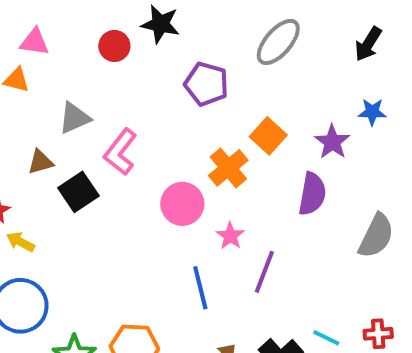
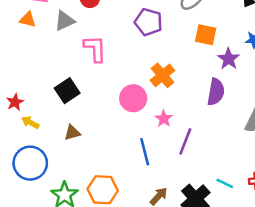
gray triangle: (74, 118) -> (65, 21), moved
orange square: (268, 136) -> (206, 35), moved, turned -30
pink L-shape: (120, 152) -> (95, 49), moved, turned 140
brown triangle: (40, 162) -> (72, 133), moved

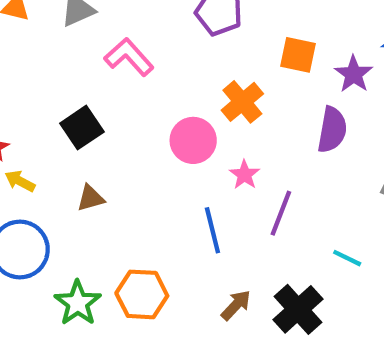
orange square: (206, 35) -> (298, 55), moved
pink L-shape: (95, 49) -> (129, 57), turned -40
cyan line: (225, 183) -> (347, 258), moved

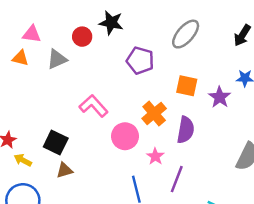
pink L-shape: (129, 57) -> (93, 106), moved
black square: (82, 128) -> (56, 143), moved, turned -30
purple semicircle: (332, 130) -> (186, 130), moved

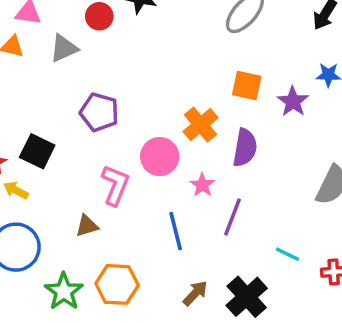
purple pentagon: (140, 61) -> (99, 112), moved
pink L-shape: (93, 106) -> (115, 185), moved, turned 64
black square: (56, 143) -> (37, 151), moved
brown triangle: (64, 170) -> (87, 226), moved

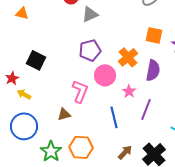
gray triangle: (64, 48) -> (90, 14), moved
purple pentagon: (99, 112) -> (90, 50), moved, turned -30
black square: (37, 151) -> (36, 60), moved

